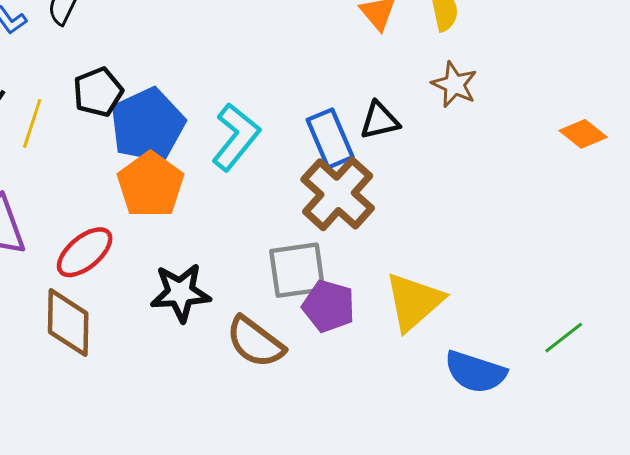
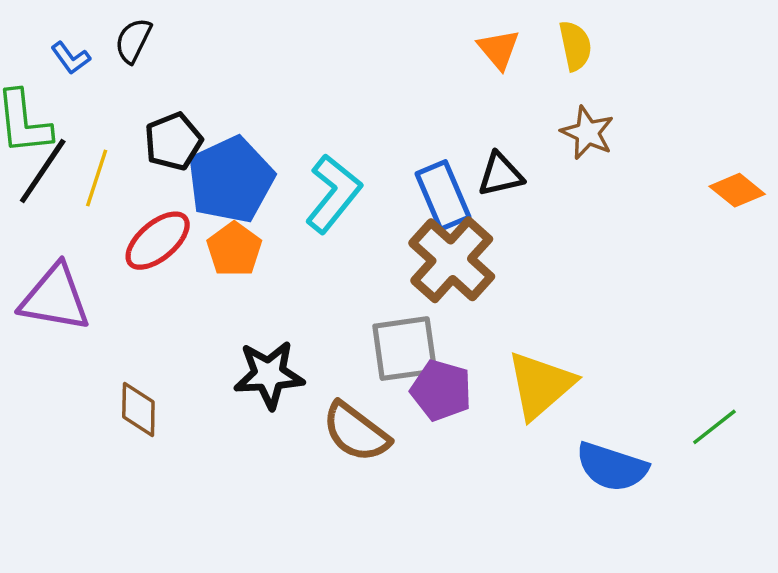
orange pentagon: (150, 185) -> (234, 249), size x0.7
red ellipse: (85, 252) -> (158, 241), moved
brown diamond: (68, 323) -> (138, 409), size x0.7

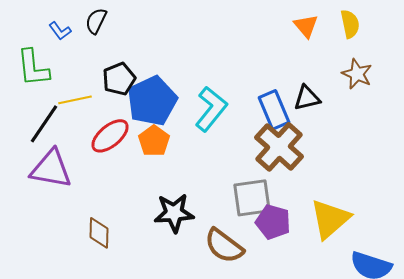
black line: (43, 171) -> (44, 124), moved
yellow line: (97, 178) -> (75, 100), turned 60

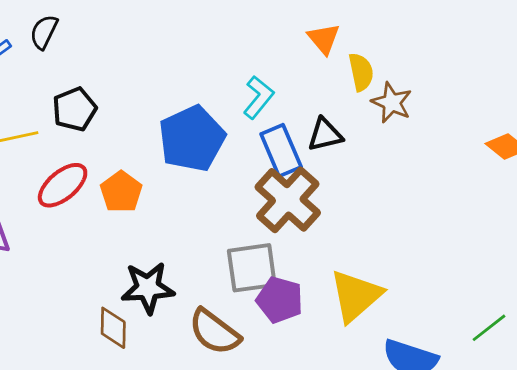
yellow semicircle: (350, 24) -> (361, 72), moved
blue pentagon: (152, 101) -> (192, 139), moved
cyan L-shape: (211, 109) -> (258, 97), moved, size x0.7
brown diamond: (99, 233) -> (113, 328), moved

